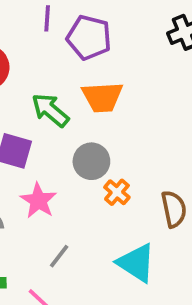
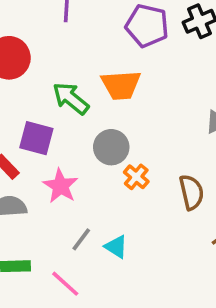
purple pentagon: (89, 37) -> (147, 26), moved
cyan triangle: (136, 263) -> (116, 247), moved, size x0.6

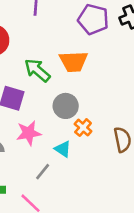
pink star: (60, 186) -> (29, 133), turned 30
cyan triangle: (116, 247) -> (63, 149), moved

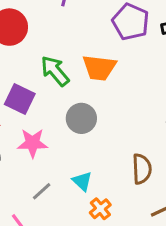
orange cross: (83, 128) -> (100, 209), moved
cyan triangle: (63, 149) -> (82, 181), moved

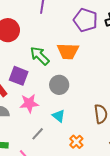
cyan triangle: (82, 181) -> (59, 116), moved

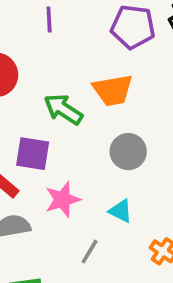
gray circle: (59, 85) -> (128, 152), moved

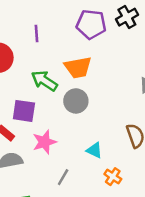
purple line: (49, 19) -> (36, 33), moved
gray circle: (128, 152) -> (76, 101), moved
cyan triangle: (121, 211) -> (94, 150), moved

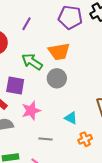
purple line: (36, 33) -> (26, 24), turned 32
gray line: (63, 177) -> (45, 139), turned 64
orange cross: (113, 177) -> (85, 139), turned 32

